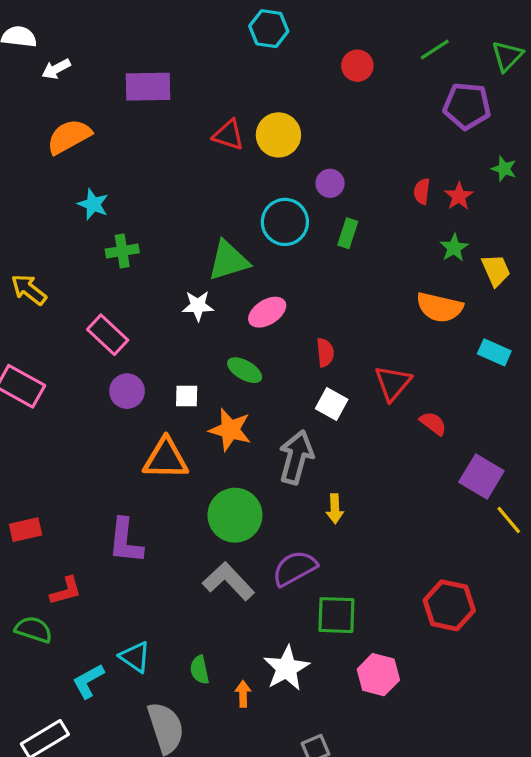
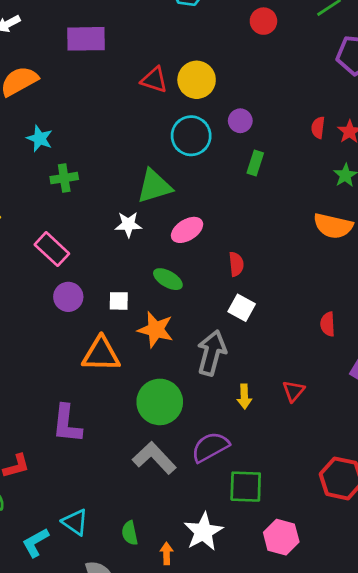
cyan circle: (285, 222) -> (191, 136), moved
red triangle: (393, 383) -> (294, 391), moved, size x0.7
red semicircle: (433, 423) -> (328, 324), turned -130

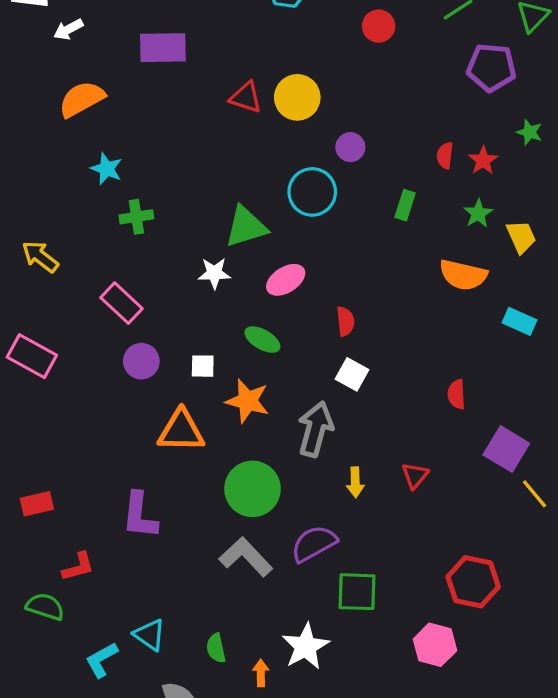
cyan circle: (191, 136) -> (312, 192), moved
green rectangle: (255, 163) -> (405, 205), moved
pink hexagon: (281, 537) -> (435, 645), moved

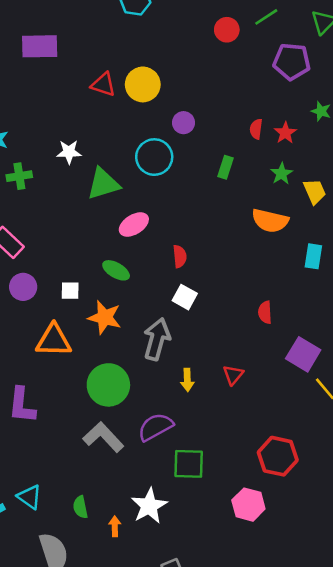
red circle: (379, 26) -> (227, 30), moved
white star: (214, 273) -> (69, 152), moved
cyan rectangle: (520, 321) -> (313, 256), turned 75

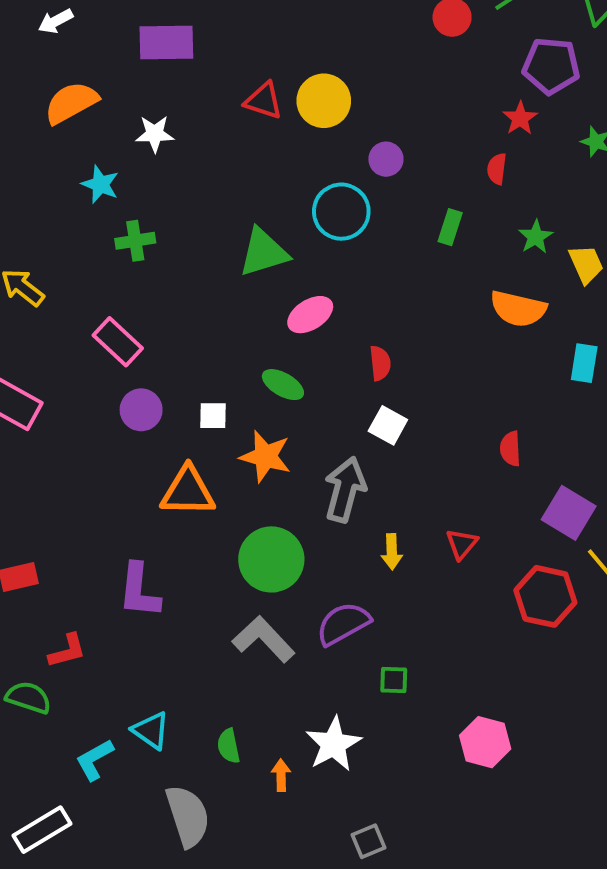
red star: (285, 133) -> (520, 118), moved
white star: (69, 152) -> (155, 134), moved
red hexagon: (278, 456) -> (545, 596), moved
green square: (189, 464) -> (394, 680), size x0.6

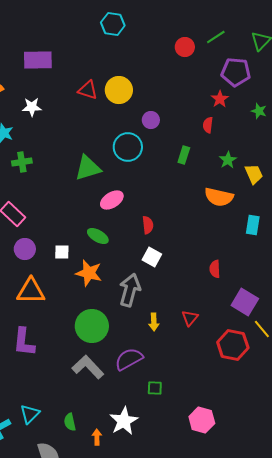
orange triangle: (188, 491) -> (31, 291), moved
cyan triangle: (151, 730) -> (30, 414), turned 40

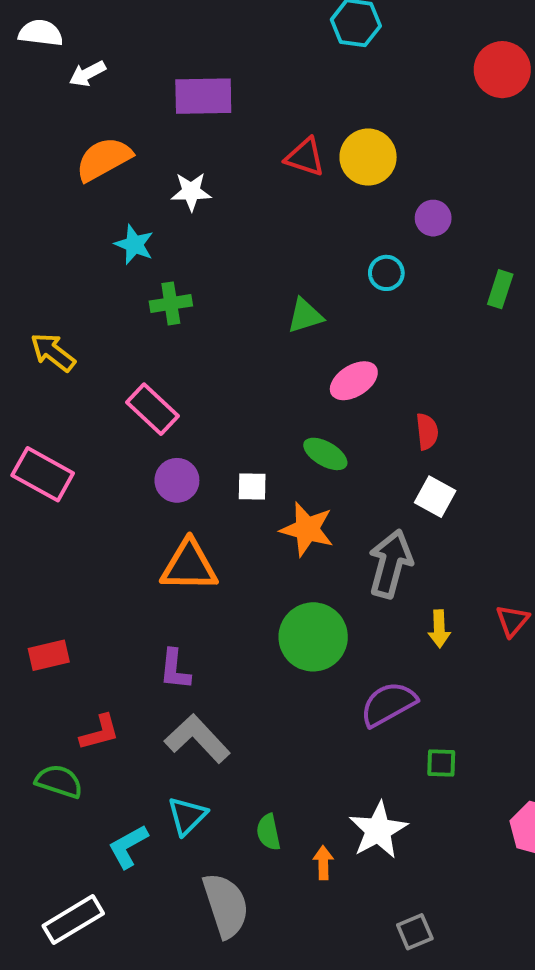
red circle: (185, 47) -> (502, 70), size x1.4
cyan circle: (128, 147) -> (386, 273), size x0.6
green triangle: (88, 168) -> (305, 316), size x0.7
purple L-shape: (24, 342) -> (175, 669), size x0.7
gray L-shape: (88, 367) -> (197, 739), moved

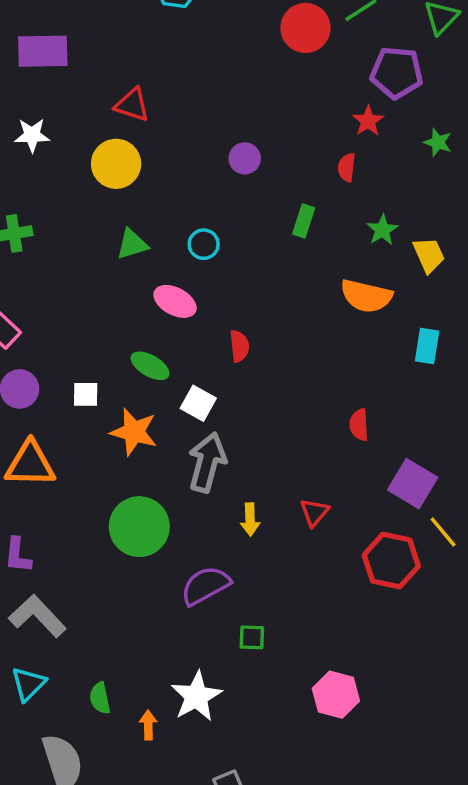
yellow circle: (368, 157) -> (116, 164), moved
cyan circle: (386, 273) -> (204, 244), moved
pink ellipse: (354, 381) -> (175, 301), turned 60
white square: (435, 497) -> (198, 403), moved

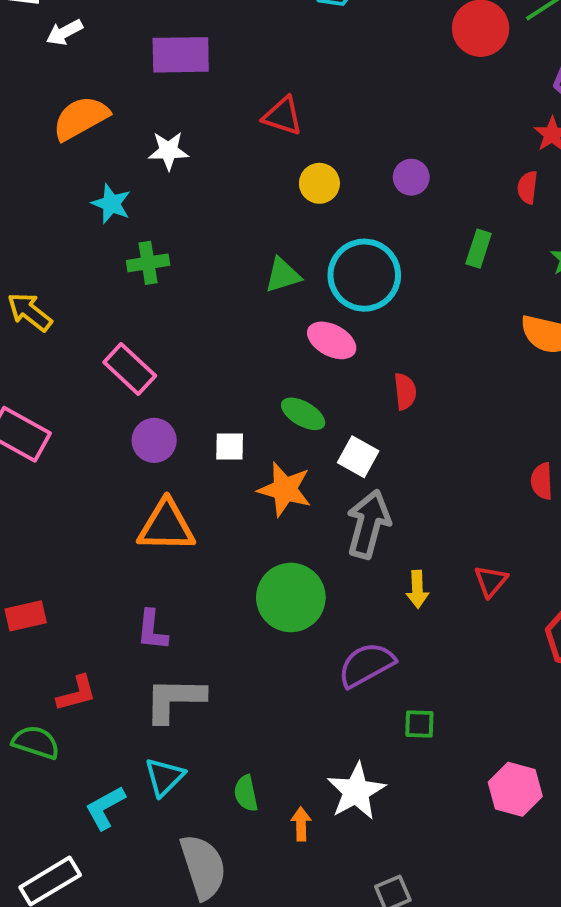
yellow circle: (116, 164) -> (319, 183), moved, size x0.7
cyan circle: (204, 244) -> (364, 275), size x2.0
gray L-shape: (37, 616) -> (175, 699), turned -46

